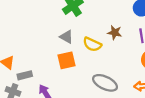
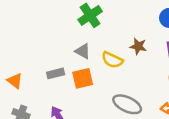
gray rectangle: (25, 75) -> (56, 73), moved

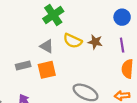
yellow semicircle: (112, 60) -> (73, 41), moved

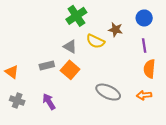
brown star: (95, 42) -> (116, 30), moved
orange square: (47, 70) -> (70, 70), turned -36

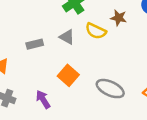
gray rectangle: (47, 66) -> (35, 44), moved
orange square: (70, 70) -> (68, 75), moved

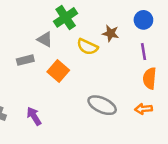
gray triangle: (67, 37) -> (45, 39), moved
orange square: (68, 75) -> (58, 71), moved

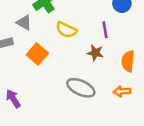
brown star: (111, 33) -> (95, 53), moved
purple line: (143, 52) -> (105, 30), moved

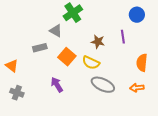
yellow semicircle: (66, 30) -> (91, 63), moved
brown star: (95, 53) -> (98, 42), moved
purple arrow: (13, 99) -> (57, 85), moved

